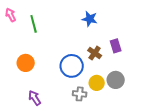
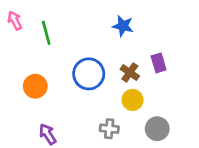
blue circle: (72, 66) -> (89, 74), moved
gray circle: (116, 80) -> (157, 129), moved
yellow circle: (97, 83) -> (133, 100), moved

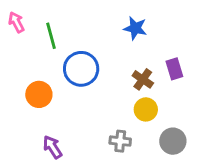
blue circle: (89, 74) -> (81, 69), moved

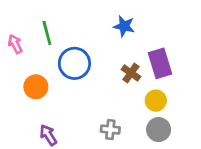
pink arrow: (16, 22) -> (15, 44), moved
purple rectangle: (174, 69) -> (160, 63), size x1.5
yellow circle: (146, 109) -> (156, 101), moved

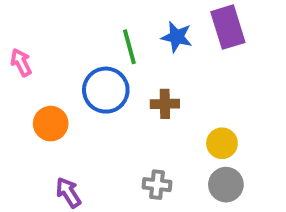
green line: (47, 33) -> (129, 47), moved
purple rectangle: (160, 63) -> (228, 27), moved
brown cross: (131, 73) -> (165, 104), moved, turned -36

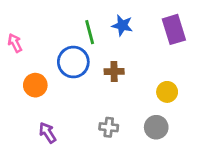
purple rectangle: (228, 27) -> (174, 29), moved
yellow circle: (222, 143) -> (167, 92), moved

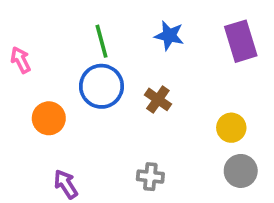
green line: (90, 32) -> (101, 41), moved
brown cross: (114, 72) -> (158, 99), turned 36
gray circle: (156, 127) -> (241, 171), moved

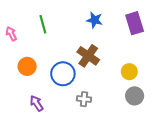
green line: (101, 41) -> (43, 24), moved
blue circle: (101, 86) -> (63, 74), moved
brown cross: (158, 99) -> (88, 56), size x1.5

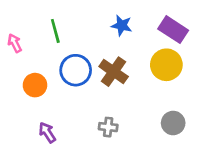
purple rectangle: (135, 23) -> (173, 30), turned -40
yellow circle: (129, 72) -> (166, 65), moved, size x1.5
blue circle: (63, 74) -> (76, 70), moved

